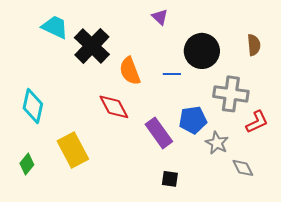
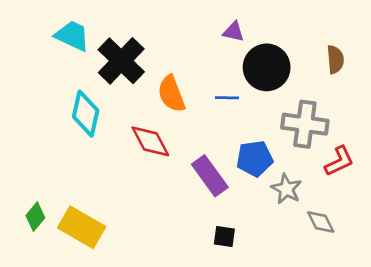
purple triangle: (160, 17) -> (234, 32), moved, turned -30
cyan diamond: (33, 106) -> (86, 114), moved
yellow rectangle: (73, 150) -> (82, 227), moved, turned -32

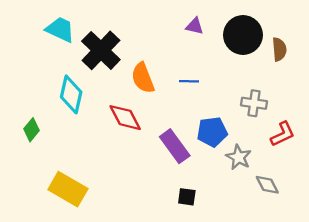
black circle: (267, 67) -> (243, 35), moved
gray cross: (305, 124) -> (254, 103), size x0.7
green diamond: (35, 217) -> (32, 130), moved

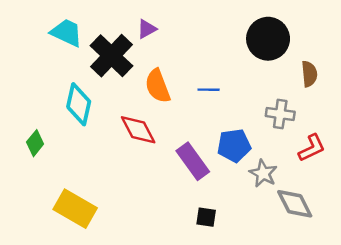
purple triangle: (195, 26) -> (147, 29), moved, turned -42
brown semicircle: (279, 49) -> (309, 74), moved
gray diamond: (267, 185) -> (295, 204), size x1.4

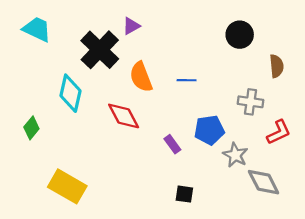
cyan trapezoid: (67, 33) -> (37, 29), moved
black circle: (268, 39) -> (240, 35), size x0.7
purple rectangle: (193, 161) -> (172, 144), size x0.6

